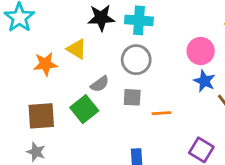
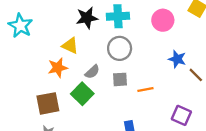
pink circle: (201, 51) -> (163, 20), moved
orange star: (45, 64) -> (58, 68), moved

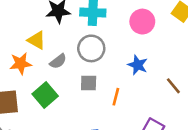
blue star: (177, 59) -> (138, 65), moved
gray semicircle: (92, 72) -> (58, 61), moved
orange line: (145, 89) -> (116, 97), turned -70

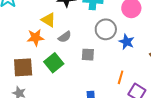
gray circle: (91, 48) -> (106, 29), moved
orange line: (116, 97) -> (121, 77), moved

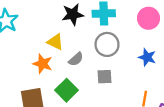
gray circle: (106, 29) -> (107, 44), moved
orange star: (35, 38) -> (43, 64), turned 30

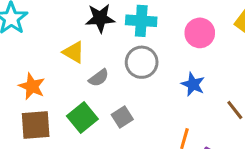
orange star: (43, 64) -> (32, 86), moved
gray square: (105, 77) -> (122, 117), moved, turned -35

